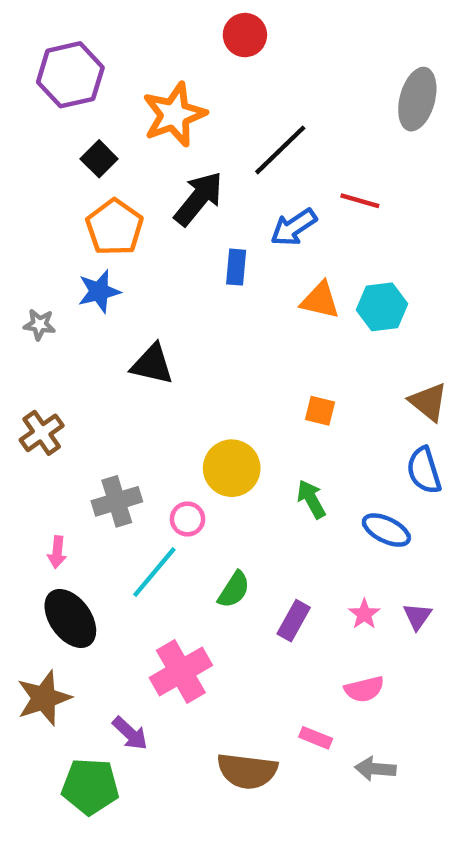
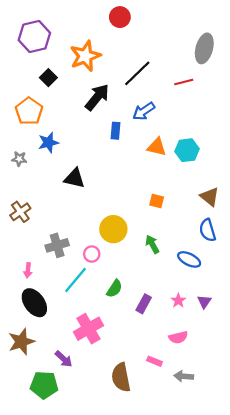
red line: (360, 201) -> (184, 82), moved, turned -30
orange pentagon: (115, 227) -> (29, 111), moved
brown semicircle: (247, 771) -> (121, 377), turned 72

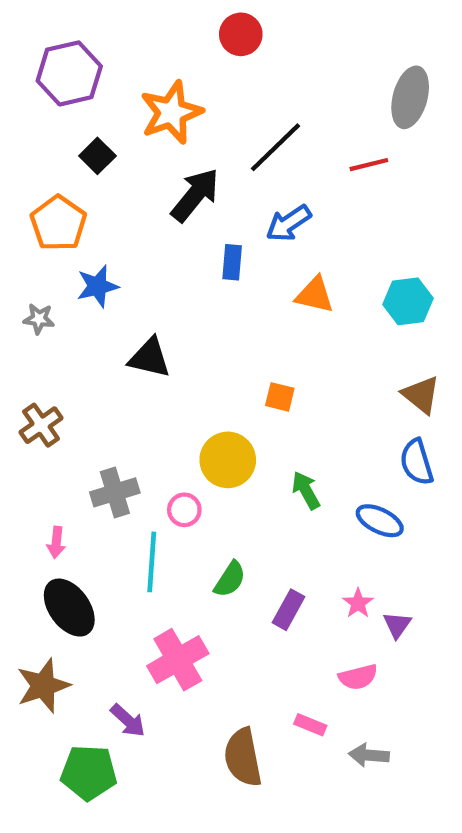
cyan hexagon: (187, 150) -> (408, 301), moved
orange square: (157, 201) -> (280, 397), moved
cyan line: (76, 280) -> (152, 562), turned -36
purple triangle: (204, 302) -> (397, 625), moved

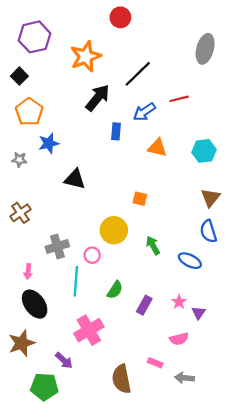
black square: (97, 156) -> (19, 76), moved
red line: (369, 165) -> (179, 99), moved
brown triangle: (421, 395) -> (211, 198), turned 30

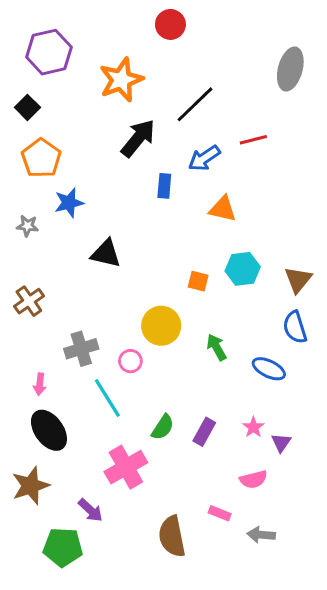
cyan hexagon: (204, 151) -> (243, 269), moved
cyan line: (76, 281) -> (107, 398), turned -36
green semicircle: (115, 290) -> (163, 427), moved

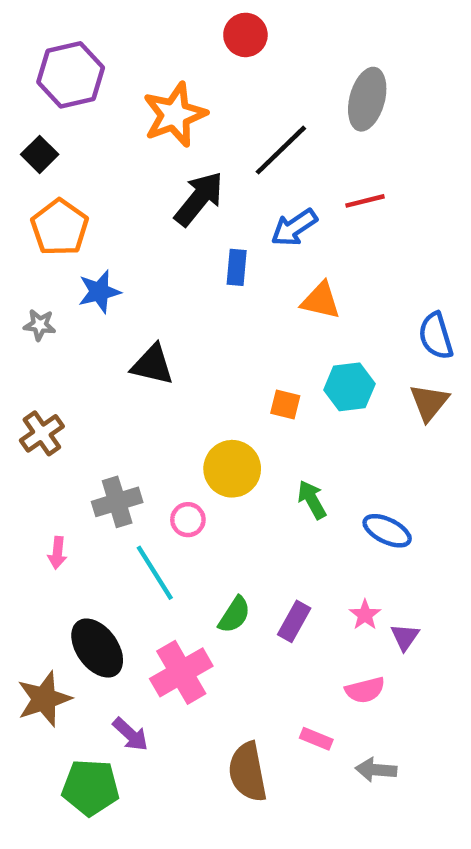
gray ellipse: (290, 69) -> (367, 99), moved
blue semicircle: (295, 327) -> (436, 336), moved
black ellipse: (49, 430) -> (97, 648), moved

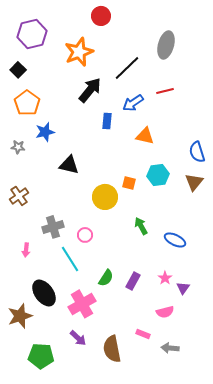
red circle: (245, 35) -> (101, 16), moved
yellow circle: (232, 469) -> (105, 197), moved
purple arrow: (130, 734) -> (78, 338), moved

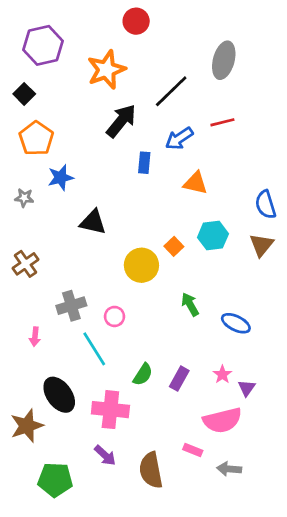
orange square: (129, 183) -> (174, 246), turned 32
pink cross: (82, 304) -> (110, 410), turned 36
pink semicircle: (165, 312) -> (222, 420), size x1.6

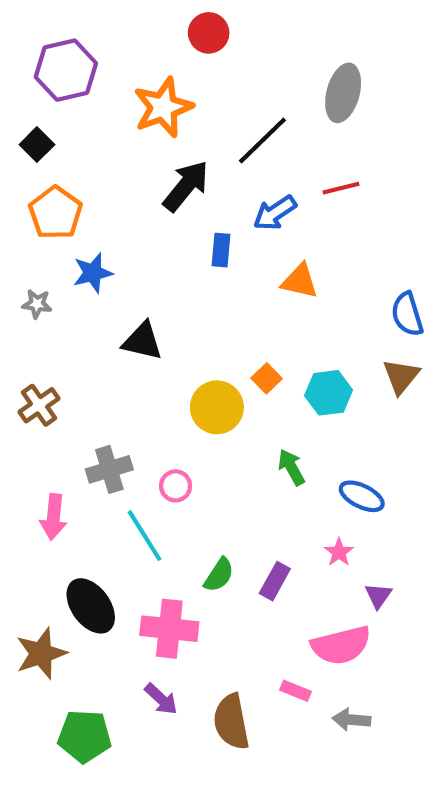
cyan hexagon: (213, 236) -> (329, 393), moved
pink arrow: (35, 337) -> (53, 517), size x1.5
pink star: (222, 374) -> (339, 552), moved

